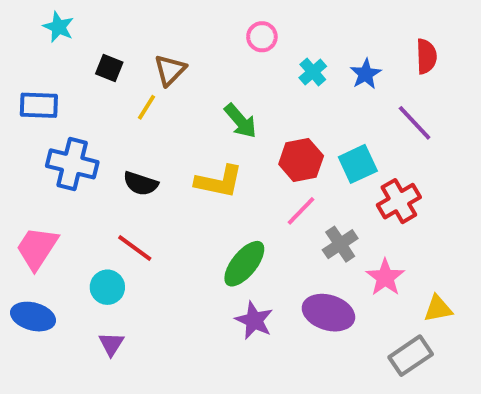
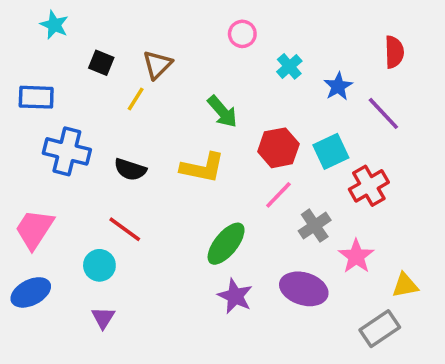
blue star: (366, 74) -> (338, 86), moved
blue ellipse: (33, 317) -> (31, 292), turned -42

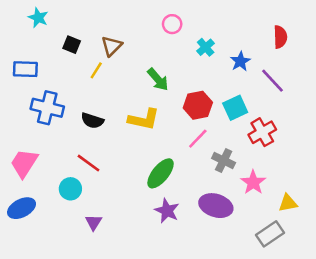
gray cross: (315, 226) -> (224, 161), turned -30
purple triangle: (103, 318) -> (94, 222), moved

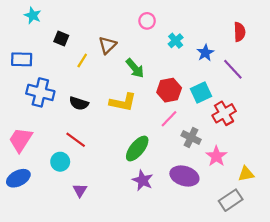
brown triangle: (112, 46) -> (107, 45), moved

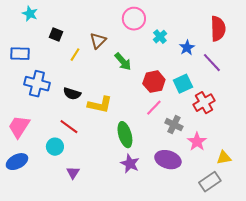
pink circle: (147, 21) -> (134, 19), size x1.5
red semicircle: (239, 32) -> (218, 29), size x1.4
yellow L-shape: (123, 102) -> (100, 105), moved
green ellipse: (137, 148) -> (125, 135), turned -55

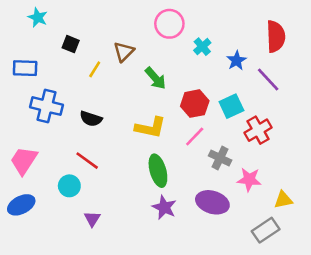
yellow L-shape: (100, 105) -> (150, 128), moved
pink star: (197, 142) -> (249, 180), turned -30

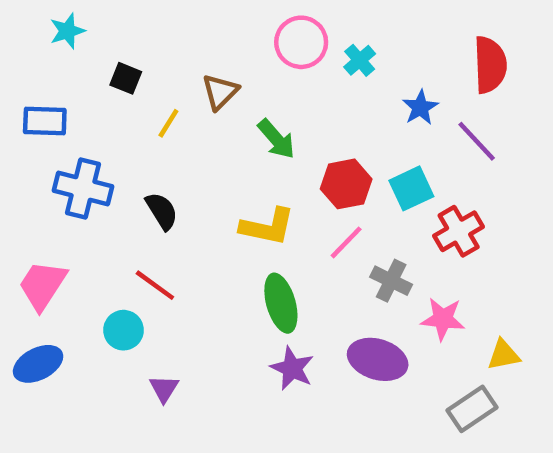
cyan star: (38, 17) -> (67, 31), turned 30
cyan cross: (202, 47) -> (360, 60), moved
black semicircle: (91, 119) -> (162, 211), turned -140

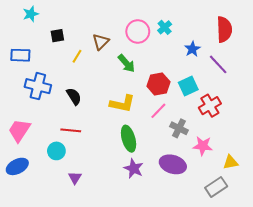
pink circle: (301, 42) -> (138, 31), moved
black square: (126, 78) -> (57, 36), turned -32
red line: (155, 285) -> (71, 130), turned -30

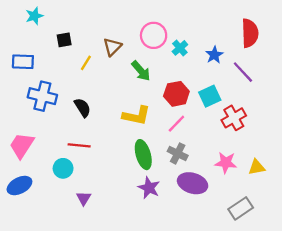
cyan cross: (165, 27) -> (180, 48), moved
gray cross: (179, 128) -> (178, 153), moved
yellow triangle: (230, 162) -> (257, 167), moved

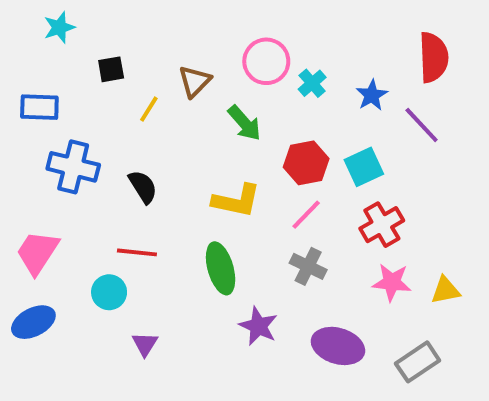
red cross: (234, 118) -> (382, 225), moved
green ellipse: (143, 155) -> (221, 268), moved
purple ellipse: (193, 183) -> (338, 346), moved

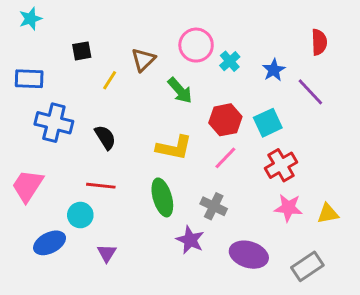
cyan star: (59, 28) -> (30, 19), moved
red semicircle: (434, 57) -> (319, 42), size x0.7
gray cross: (308, 266) -> (214, 206), moved
blue ellipse: (33, 322) -> (50, 243), moved

